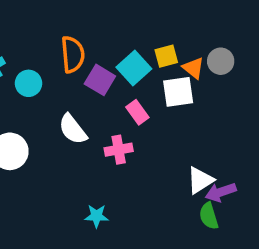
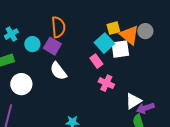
cyan square: (134, 68) -> (104, 43), moved
orange triangle: (193, 68) -> (129, 35), size x1.5
purple square: (100, 80) -> (52, 46), moved
pink cross: (119, 150) -> (106, 83), moved, turned 35

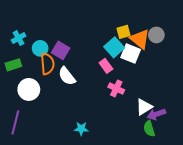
orange semicircle: (58, 27) -> (47, 64), moved
white square: (120, 49) -> (131, 53), turned 30

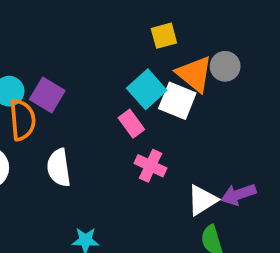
yellow square: (123, 32) -> (164, 36), moved
white semicircle: (67, 76) -> (59, 168), moved, turned 30
purple arrow: (156, 114) -> (238, 194), moved

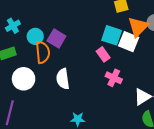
orange triangle: (195, 74) -> (138, 27), turned 35
cyan square: (147, 89) -> (112, 35), turned -30

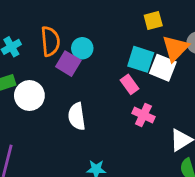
cyan circle: (35, 36) -> (82, 48), moved
orange semicircle: (43, 52) -> (50, 41), moved
white circle: (24, 79) -> (29, 96), moved

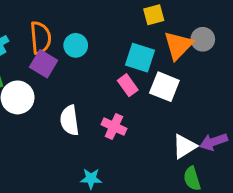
purple square: (68, 64) -> (44, 64), moved
white square: (163, 68) -> (164, 87), moved
pink cross: (143, 115) -> (114, 127), moved

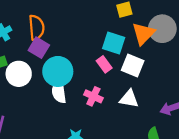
gray circle: (203, 39) -> (162, 29), size x1.5
cyan circle: (76, 45) -> (58, 71), moved, size x1.6
white triangle: (184, 146) -> (129, 99), moved, turned 42

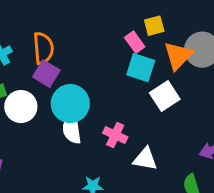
pink rectangle: (104, 64) -> (135, 42), moved
white square: (133, 65) -> (165, 96), turned 35
white triangle: (129, 99) -> (145, 159), moved

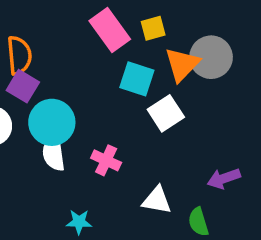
pink rectangle: (135, 42) -> (110, 30), moved, size x1.6
white triangle: (145, 159) -> (157, 200), moved

